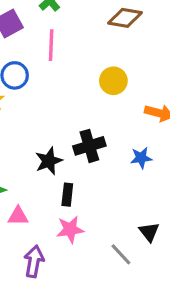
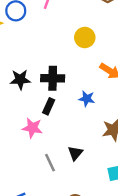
black rectangle: (67, 195) -> (49, 106), moved
pink star: (70, 229) -> (32, 128), moved

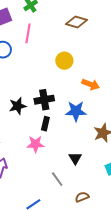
blue star: (87, 99) -> (76, 111), size x1.5
gray line: (50, 163) -> (57, 179), moved

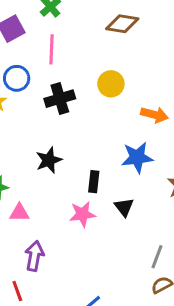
black cross: (44, 100) -> (60, 99), moved
black triangle: (75, 158) -> (124, 207), moved
gray line: (57, 179) -> (157, 257), moved, turned 63

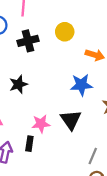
black rectangle: (94, 182) -> (29, 144), moved
black triangle: (124, 207) -> (71, 120), size x1.5

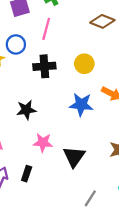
blue star: (81, 85) -> (81, 105), moved
pink star: (41, 124) -> (43, 143), moved

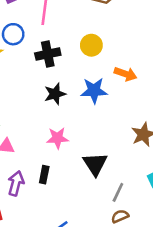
black star: (26, 110) -> (55, 94), moved
black triangle: (74, 157) -> (95, 164), moved

